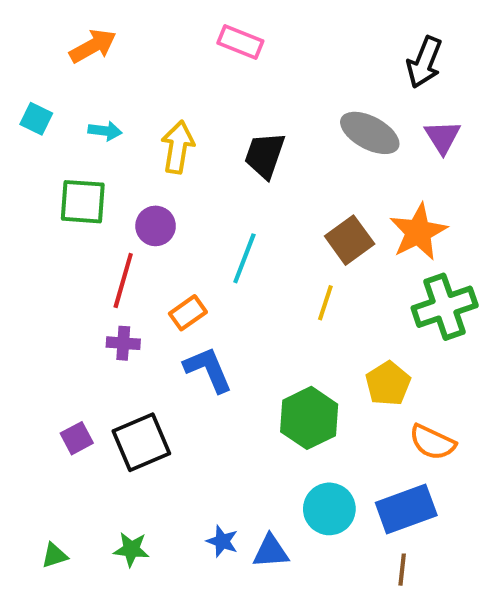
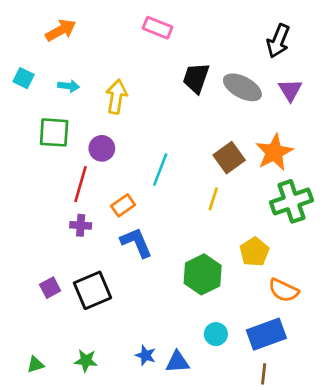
black trapezoid: (265, 155) -> (196, 78), moved
cyan circle: (329, 509) -> (216, 334), size x0.7

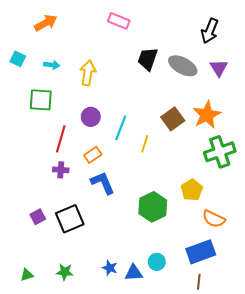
purple circle: (102, 148) -> (91, 117), moved
yellow line: (213, 199) -> (145, 144), moved
cyan circle: (216, 334) -> (157, 262), moved

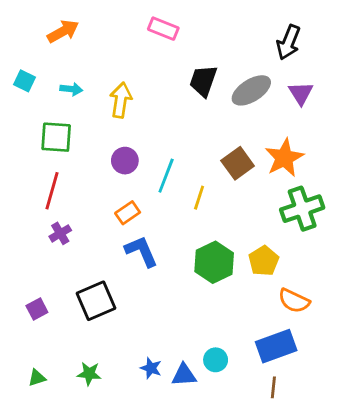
gray ellipse: (183, 66) -> (251, 90), turned -60
red line: (61, 139) -> (52, 191), moved
purple cross: (61, 170) -> (60, 233), moved, turned -35
green hexagon: (153, 207) -> (214, 262), moved
purple square: (38, 217) -> (37, 309), moved

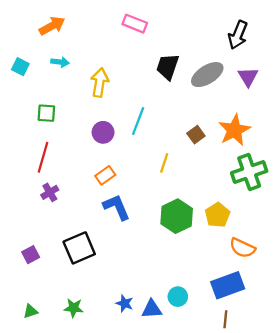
cyan arrow: (71, 89) -> (60, 62), moved
green square: (56, 137) -> (46, 113), size x0.7
brown square: (238, 163) -> (196, 135), size x0.7
cyan line: (166, 176) -> (138, 121), moved

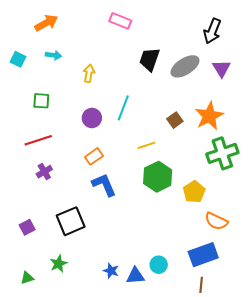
yellow arrow: (100, 82) -> (89, 73), size x0.7
red line: (43, 157) -> (38, 140), turned 56
yellow line: (164, 163) -> (147, 145), turned 54
green hexagon: (177, 216) -> (158, 177), moved
green star: (74, 308) -> (58, 264), moved, turned -30

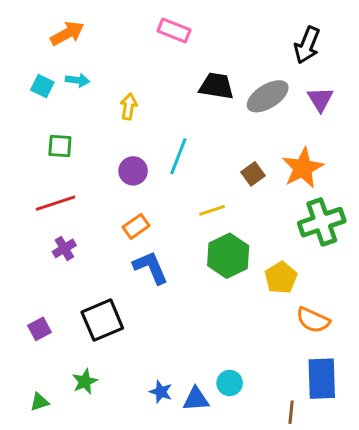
cyan square: (18, 59) -> (42, 86), moved
black trapezoid: (150, 59) -> (216, 86), turned 80
blue rectangle: (203, 255) -> (322, 379), moved, turned -72

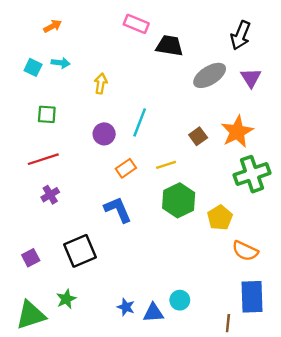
orange arrow: (67, 33) -> (53, 26), size x0.7
black trapezoid: (216, 86) -> (169, 46), moved
orange rectangle: (136, 226) -> (126, 168), moved
green triangle: (39, 402) -> (31, 315), size x2.0

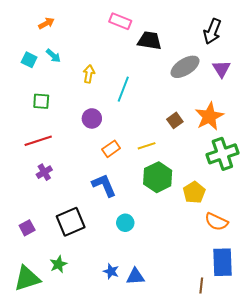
cyan arrow: (61, 63) -> (53, 56), turned 35
cyan line: (140, 122) -> (123, 89), moved
cyan circle: (180, 300) -> (125, 223), moved

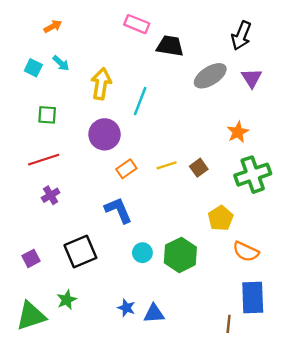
yellow arrow: (89, 74) -> (101, 84), size x1.5
orange star: (209, 116) -> (238, 132), size x0.7
purple circle: (92, 118) -> (105, 134), size x1.4
brown square: (175, 120) -> (199, 168), moved
green hexagon: (158, 177) -> (180, 255), moved

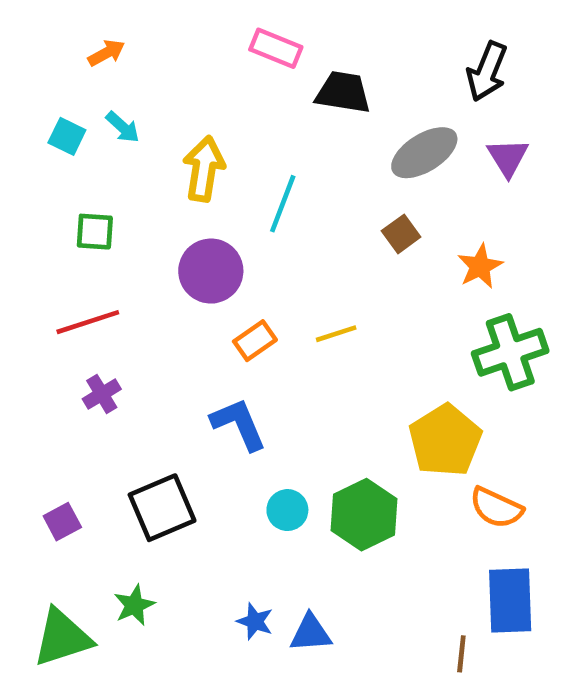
brown square: (199, 168) -> (401, 234), moved
yellow pentagon: (221, 218) -> (445, 440), size x1.4

